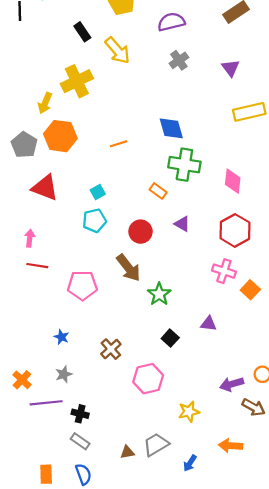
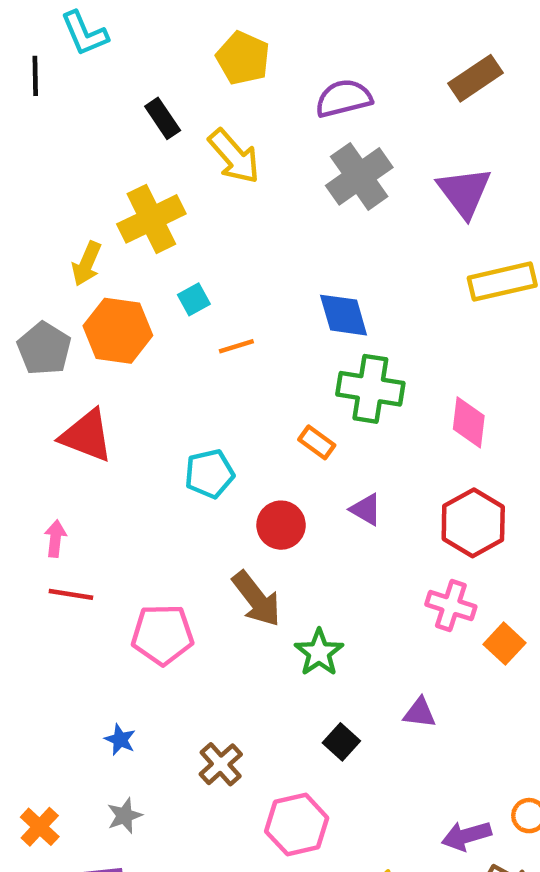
gray cross: (179, 60) -> (359, 176), size x1.6
purple triangle: (231, 68) -> (464, 192), size x1.5
cyan square: (98, 192) -> (194, 299), moved
cyan pentagon: (94, 221) -> (210, 474), moved

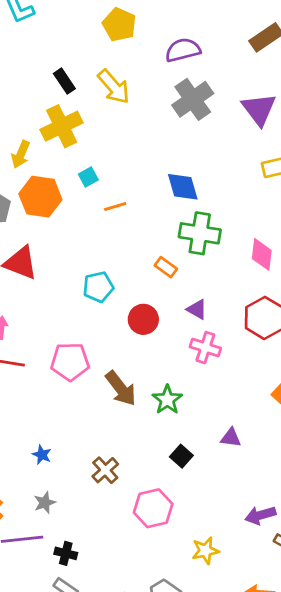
black rectangle: (163, 118) -> (64, 81), moved
brown arrow: (256, 599) -> (121, 388), moved
pink cross: (451, 606) -> (205, 348), moved
pink pentagon: (163, 635) -> (70, 362), moved

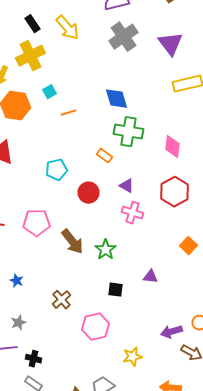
blue star: (42, 455) -> (16, 281), moved
black square: (181, 456) -> (116, 290), turned -35

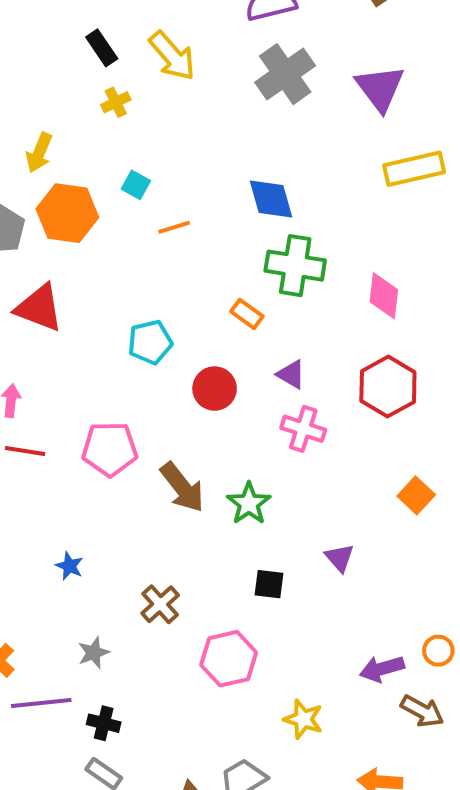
yellow cross: (30, 56) -> (116, 102), moved, size x0.5
cyan square: (50, 92) -> (136, 185), turned -32
purple triangle: (150, 277) -> (340, 558), turned 42
gray star: (18, 323) -> (94, 653), moved
yellow star: (132, 357) -> (303, 719), turned 30

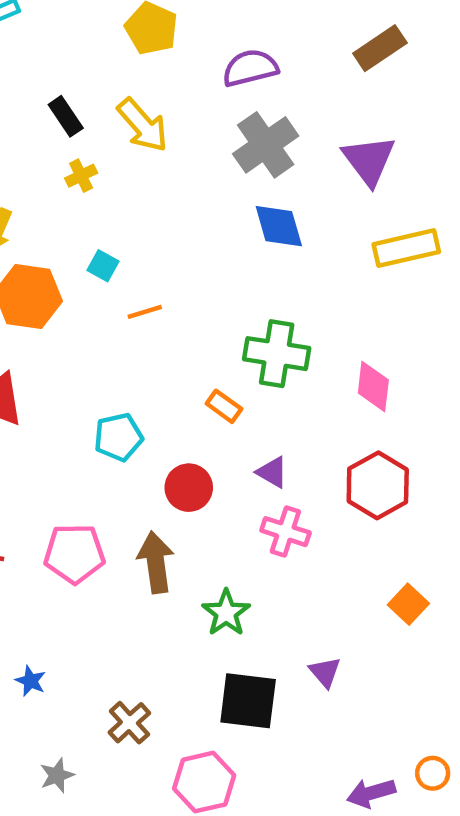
blue diamond: (271, 199) -> (279, 226), moved
brown arrow: (182, 487) -> (156, 562), moved, turned -150
black square: (269, 584) -> (248, 701), size x1.8

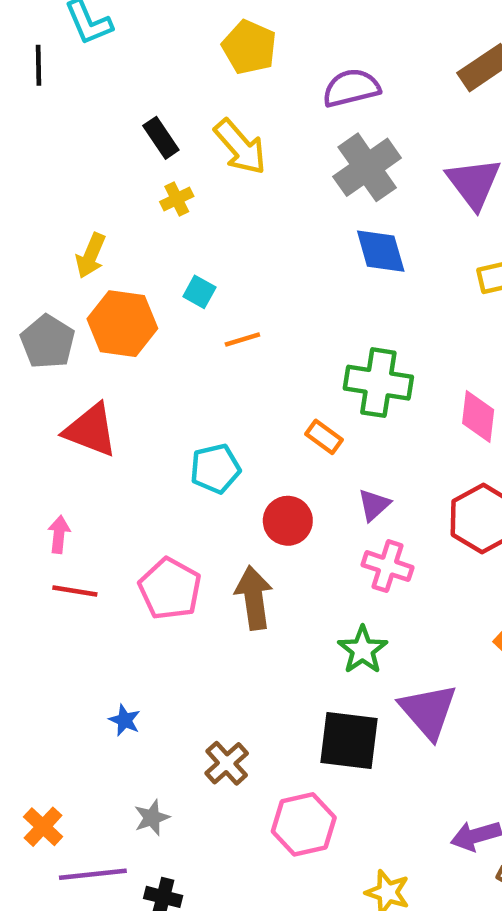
purple triangle: (272, 472) -> (374, 505), turned 48
pink pentagon: (74, 554) -> (170, 589), turned 30
green star: (226, 613) -> (363, 650), moved
purple triangle: (325, 672) -> (428, 711), size x1.8

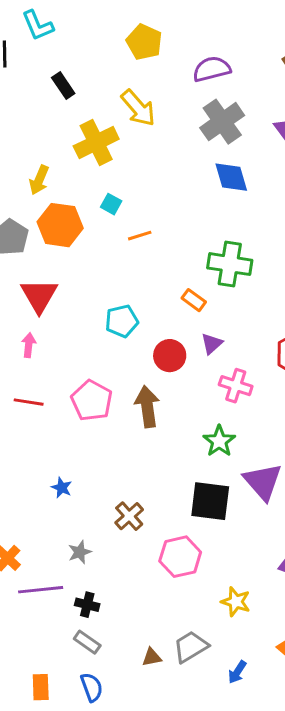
black rectangle: (161, 138) -> (63, 86), moved
yellow cross: (177, 199) -> (96, 143), size x2.0
red triangle: (91, 430) -> (39, 296), turned 39
purple triangle: (374, 505) -> (212, 344), moved
pink arrow: (59, 534) -> (29, 345), moved

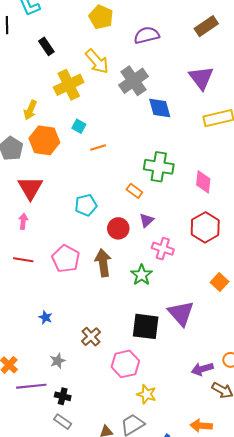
gray cross: (222, 122) -> (133, 81), moved
green star: (219, 441) -> (142, 275), moved
yellow star: (236, 602) -> (147, 394), moved

